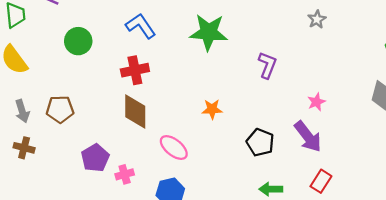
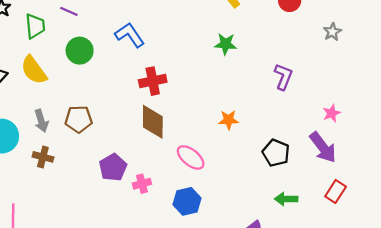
blue L-shape: (141, 26) -> (130, 35), moved
green star: (209, 32) -> (226, 44), size x0.6
green circle: (78, 41) -> (80, 51), moved

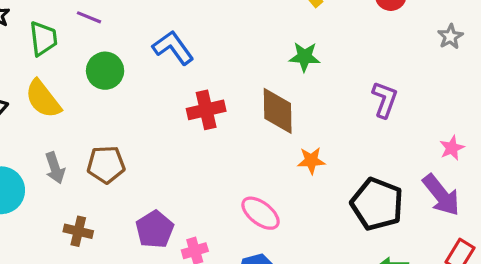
brown diamond: (153, 122) -> (278, 111), moved
black pentagon: (276, 153) -> (377, 204), size x1.4
brown cross: (43, 157) -> (78, 231), moved

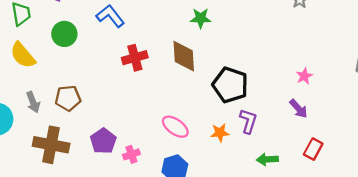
purple L-shape: (385, 100) -> (248, 121), moved
orange star: (311, 160) -> (220, 133), moved
purple arrow: (441, 195) -> (298, 109), size x0.7
black pentagon: (377, 204) -> (230, 85), moved
brown cross: (78, 231) -> (51, 145), size x1.8

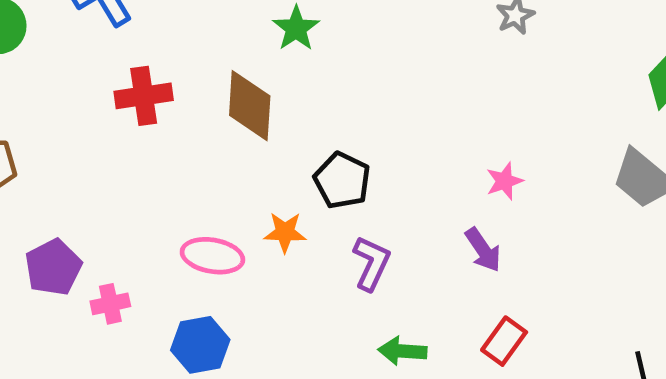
green star: (201, 18) -> (296, 28), turned 30
black pentagon: (230, 85) -> (342, 180), size x0.7
pink ellipse: (175, 127) -> (212, 256), turned -32
orange star: (220, 133) -> (285, 232), moved

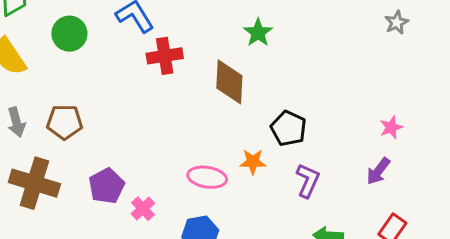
red cross: (144, 96) -> (165, 56), moved
purple arrow: (483, 250) -> (378, 171), turned 72
pink cross: (110, 304) -> (143, 209), turned -30

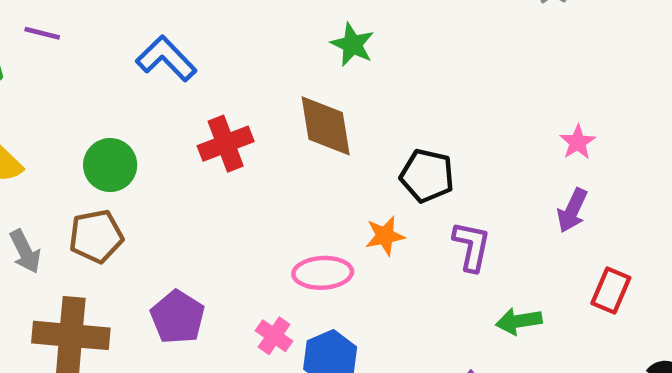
green circle: (69, 34) -> (110, 165), moved
red cross: (165, 56) -> (226, 144), moved
pink cross: (143, 209) -> (274, 336), moved

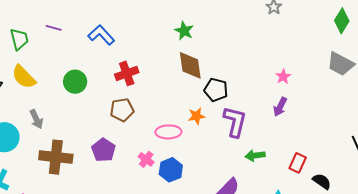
purple line: (42, 33) -> (54, 28), moved
brown diamond: (326, 126) -> (190, 65), moved
brown pentagon: (96, 236) -> (122, 110), moved
purple L-shape: (472, 246) -> (235, 122), size x1.4
red rectangle: (611, 290) -> (298, 163), moved

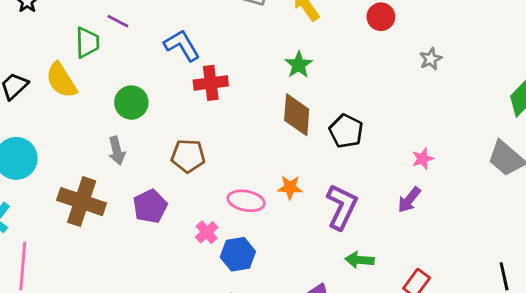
green trapezoid: (19, 39) -> (87, 42), moved
red cross: (127, 73) -> (211, 83), moved
black pentagon: (216, 90) -> (346, 131), moved
gray arrow: (36, 119) -> (117, 151), moved

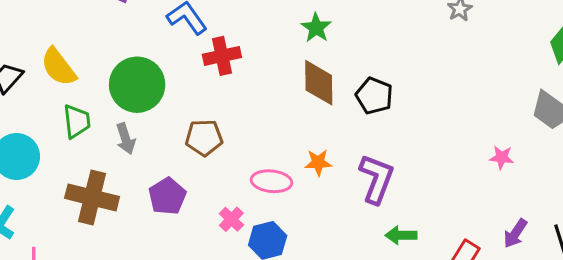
green trapezoid: (87, 42) -> (77, 121), moved
green circle: (131, 103) -> (137, 85), size x1.5
pink star: (423, 159) -> (502, 157), moved, turned 30
purple arrow: (409, 200) -> (515, 233), moved

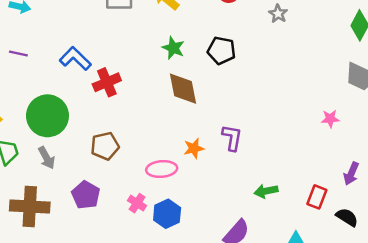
black pentagon: (374, 96) -> (221, 50), moved
purple L-shape: (377, 179) -> (232, 138), moved, size x0.7

